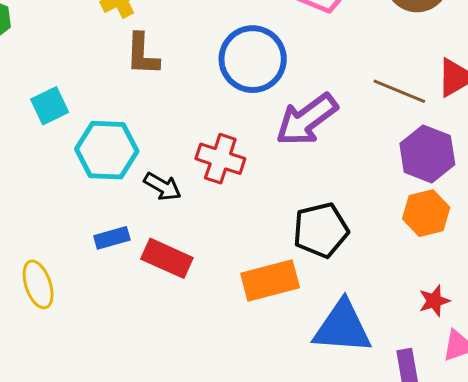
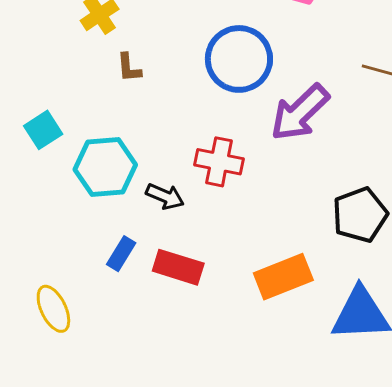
brown L-shape: (142, 54) -> (129, 68), size x0.7
black pentagon: (321, 230) -> (360, 215), moved
blue rectangle: (112, 238) -> (121, 254), turned -36

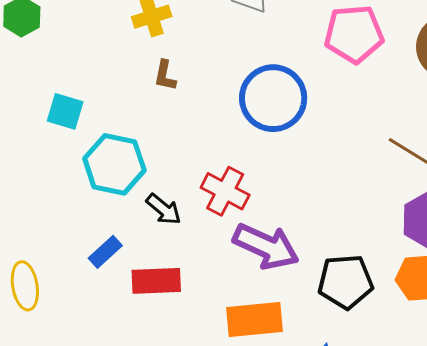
purple arrow: (300, 112) -> (266, 246), moved, turned -128
cyan square: (43, 130) -> (65, 111), turned 33
red rectangle: (178, 267) -> (156, 281), turned -36

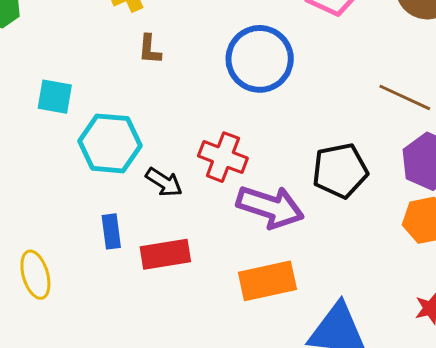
blue rectangle: (105, 252) -> (111, 231), turned -48
black pentagon: (345, 282) -> (340, 171), moved

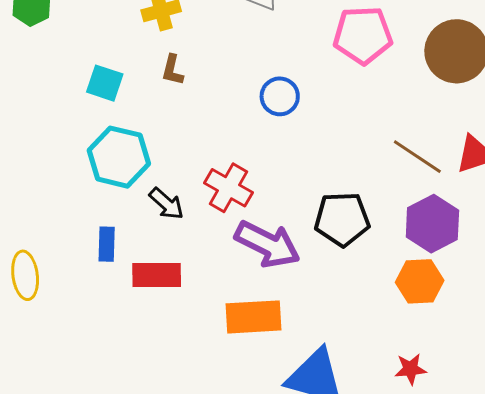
blue circle: (260, 59) -> (280, 96), size x0.6
cyan square: (55, 97) -> (105, 83), moved

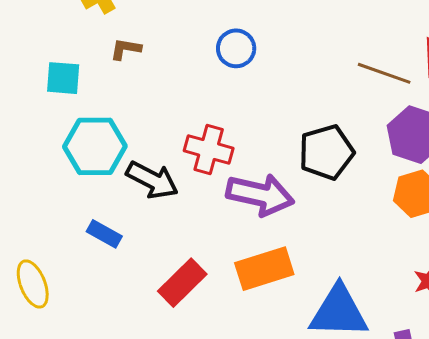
brown L-shape: (172, 70) -> (126, 49), turned 100
black arrow: (166, 204) -> (152, 180), size x1.4
blue rectangle: (107, 244) -> (104, 234), turned -48
red rectangle: (157, 275) -> (182, 283), moved, turned -30

